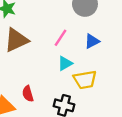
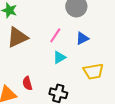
yellow trapezoid: (85, 80) -> (93, 71), moved

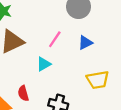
cyan triangle: (59, 57) -> (44, 64), moved

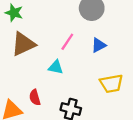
cyan triangle: (44, 64) -> (56, 67), turned 42

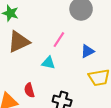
blue triangle: (99, 45) -> (87, 51), moved

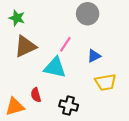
cyan triangle: (48, 63) -> (55, 68), size x1.6

